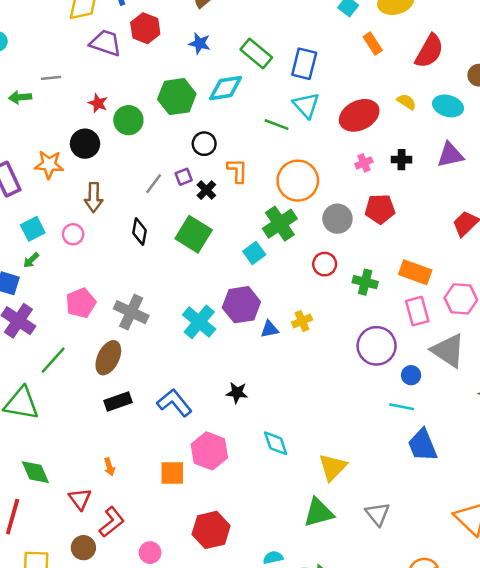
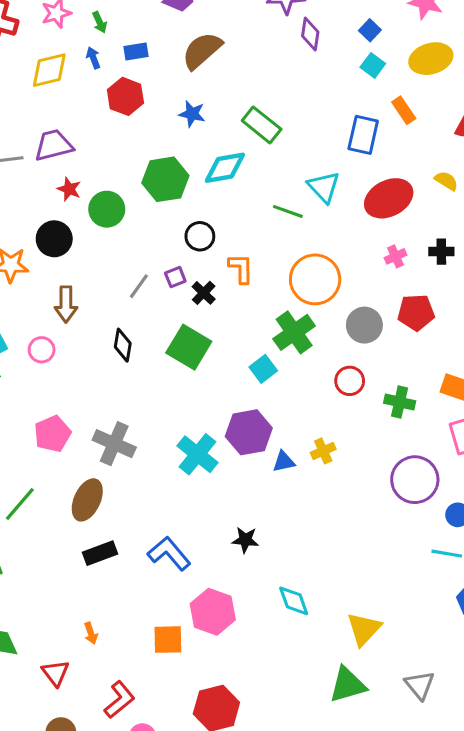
purple trapezoid: (105, 43) -> (54, 145), moved, turned -32
blue rectangle: (304, 64) -> (363, 135), moved
red L-shape: (112, 522) -> (119, 700), moved

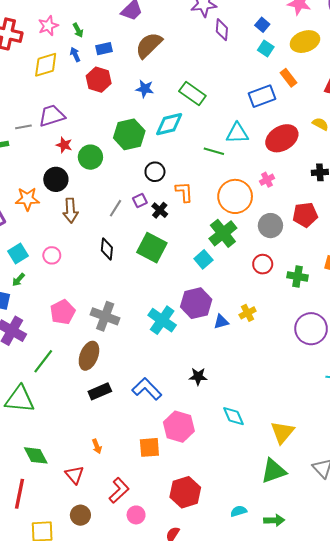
blue rectangle: (363, 135) -> (262, 96), turned 60
cyan triangle: (324, 187) -> (237, 133), turned -45
pink cross: (396, 256) -> (267, 180), moved
brown arrow: (66, 304) -> (71, 210), moved

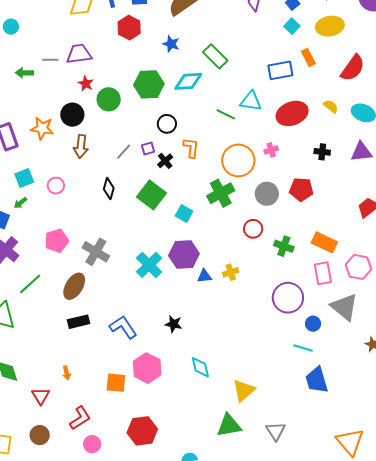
cyan square: (203, 259) -> (184, 213), moved, turned -30

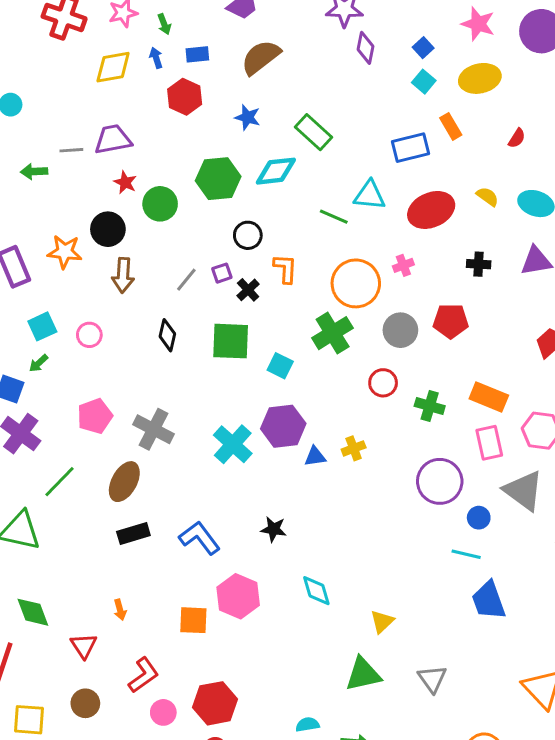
red semicircle: (353, 68) -> (517, 138), size x0.5
green square: (151, 195) -> (231, 341), turned -32
yellow triangle: (244, 391) -> (382, 622), size x0.7
red hexagon: (142, 431) -> (215, 703), moved

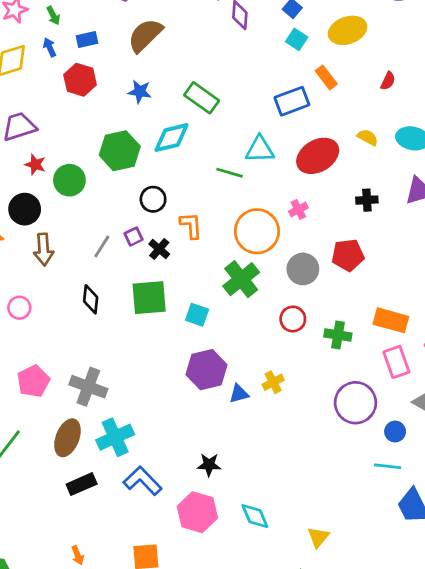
cyan cross: (233, 444) -> (115, 437), moved, turned 30
pink hexagon: (238, 596) -> (197, 512), moved

